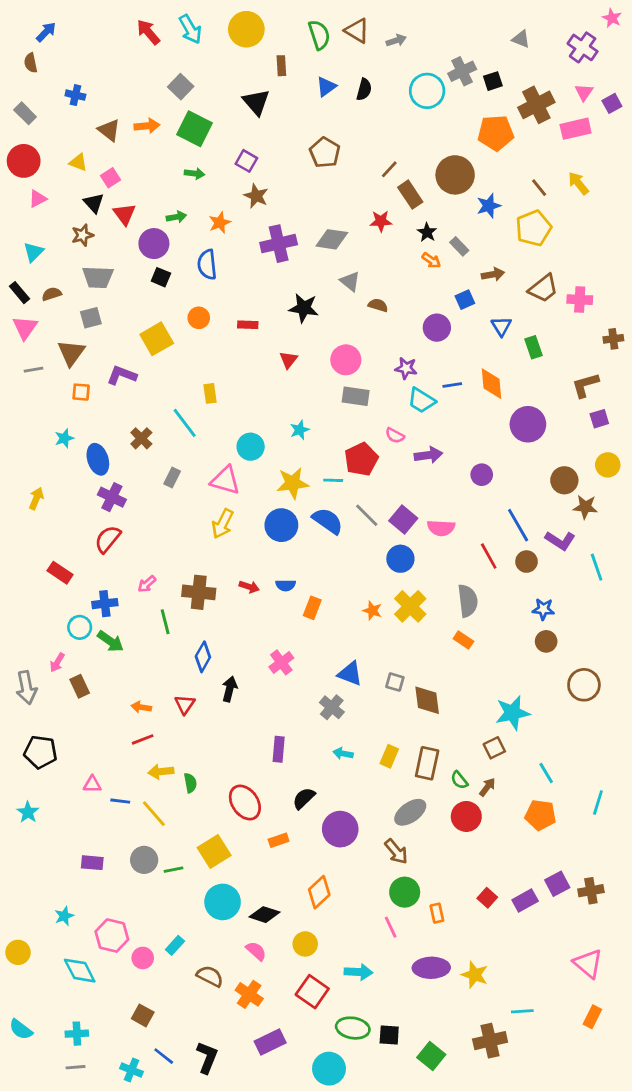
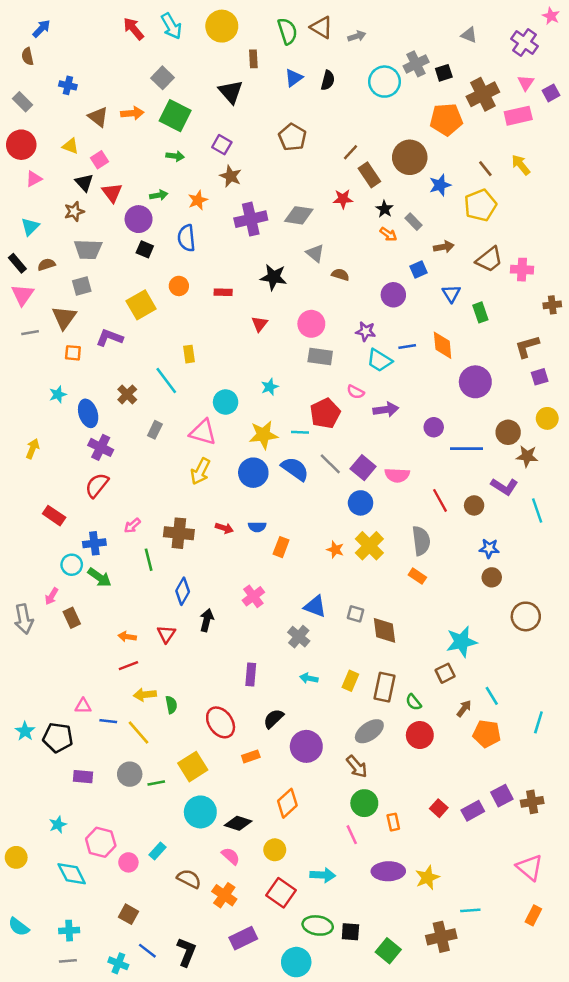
blue line: (518, 525) -> (466, 449), moved, turned -60
black pentagon: (40, 752) -> (58, 738), moved
brown arrow: (487, 787) -> (464, 709), moved
yellow star: (475, 975) -> (427, 878), turned 30

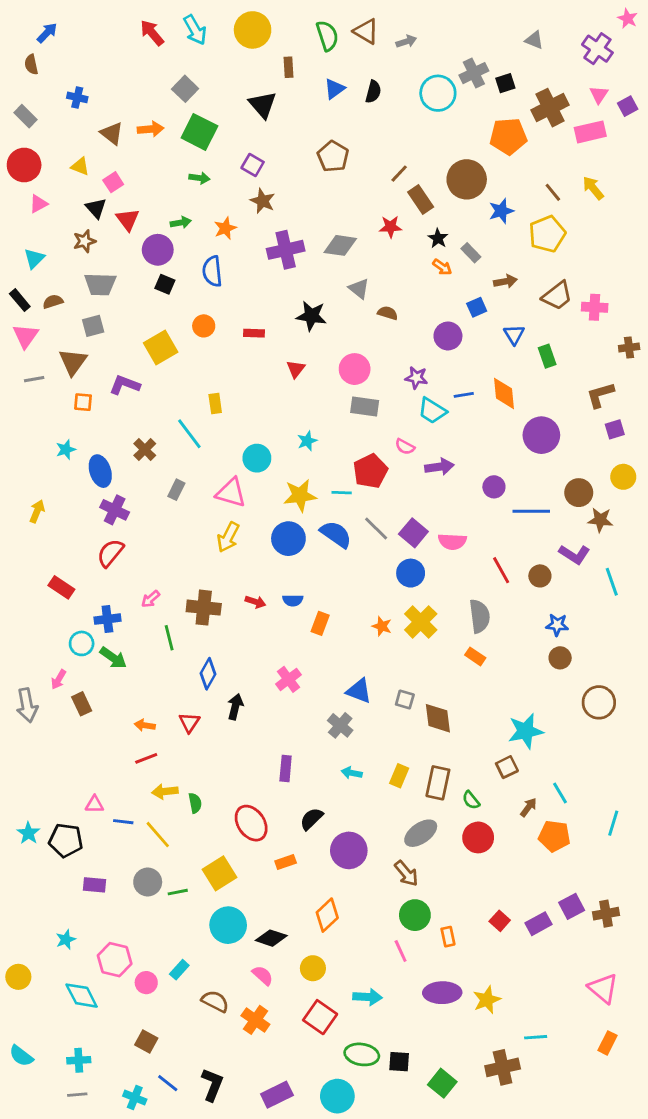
purple rectangle: (243, 938) -> (277, 1095), moved

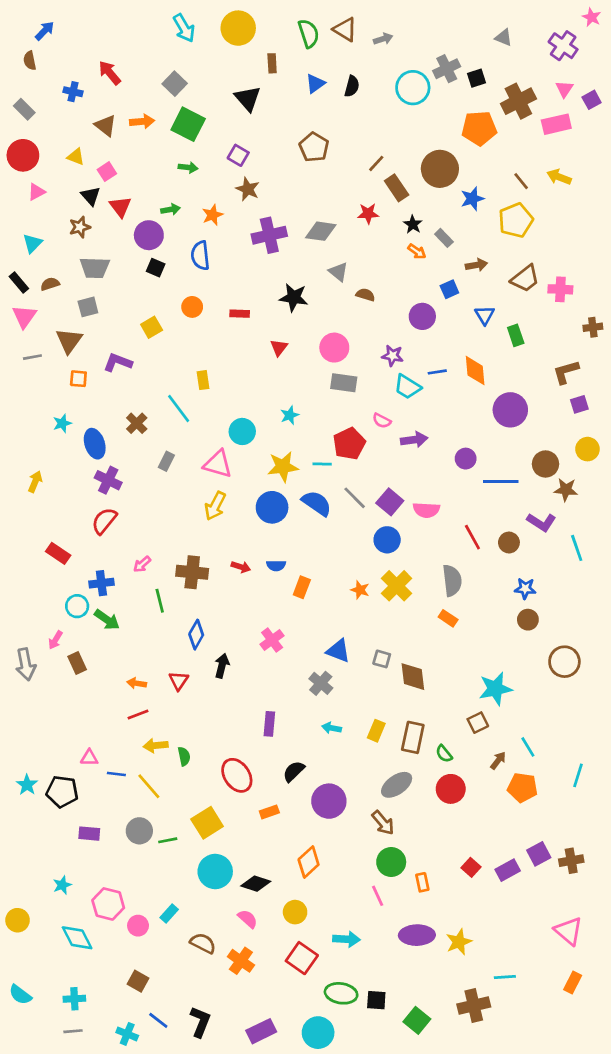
red arrow: (152, 33) -> (110, 73), moved
yellow arrow: (593, 188) -> (559, 177), turned -30
yellow square: (161, 347) -> (152, 327), size x0.7

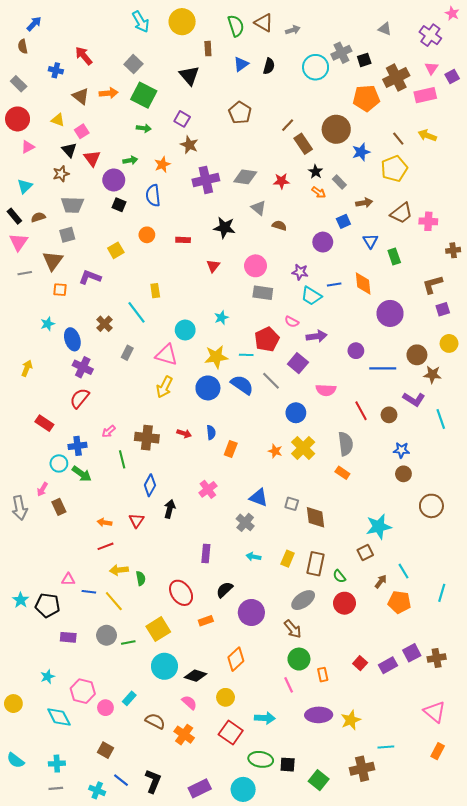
red star: (368, 214) -> (281, 181), moved
purple square: (390, 502) -> (298, 363), moved
blue semicircle: (276, 566) -> (211, 432), turned -96

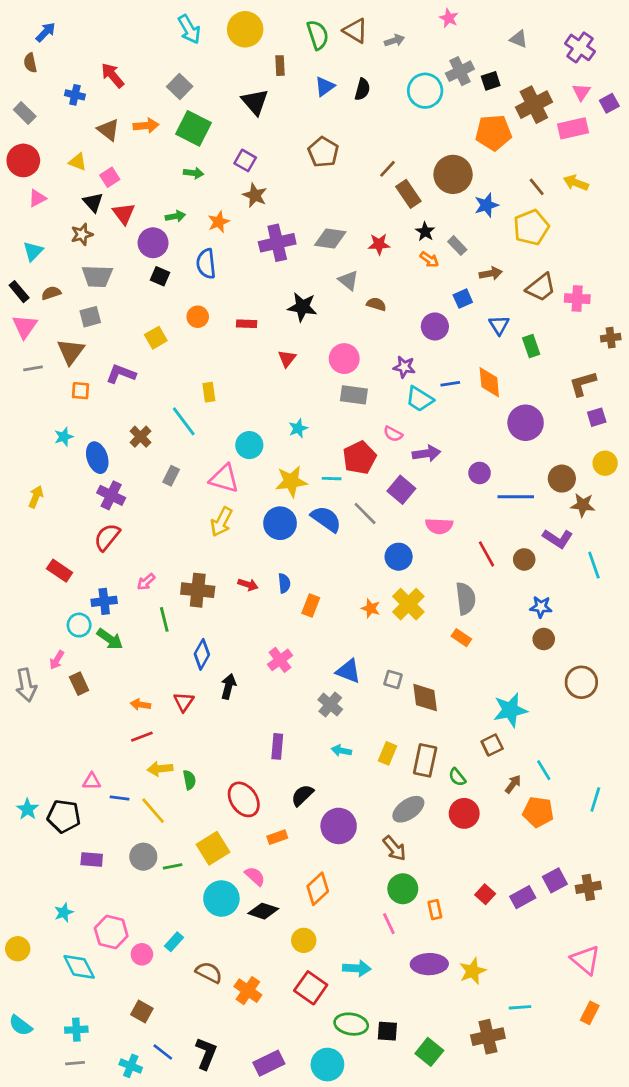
pink star: (452, 13) -> (449, 18), moved
pink semicircle: (189, 702) -> (255, 876), moved

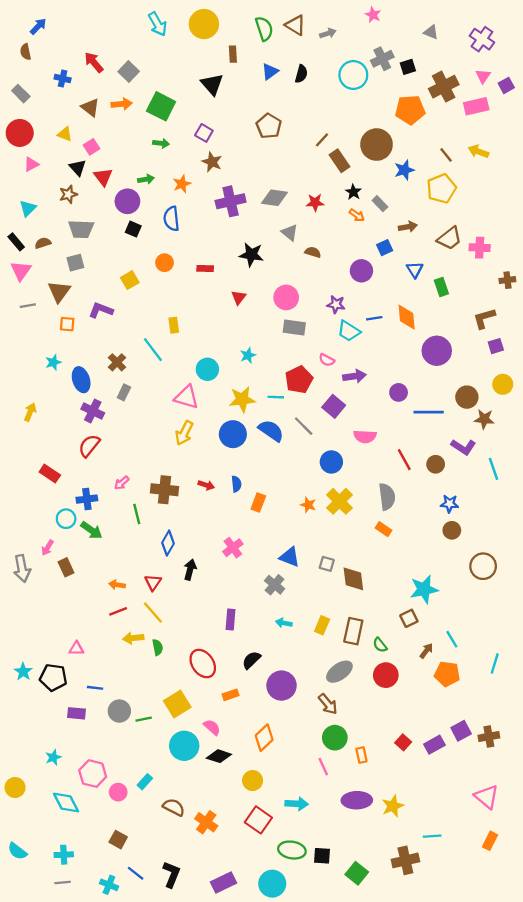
gray square: (180, 87) -> (129, 72), moved
gray rectangle: (171, 476) -> (124, 392), moved
blue line: (120, 798) -> (95, 688), moved
yellow line: (153, 811) -> (153, 613), moved

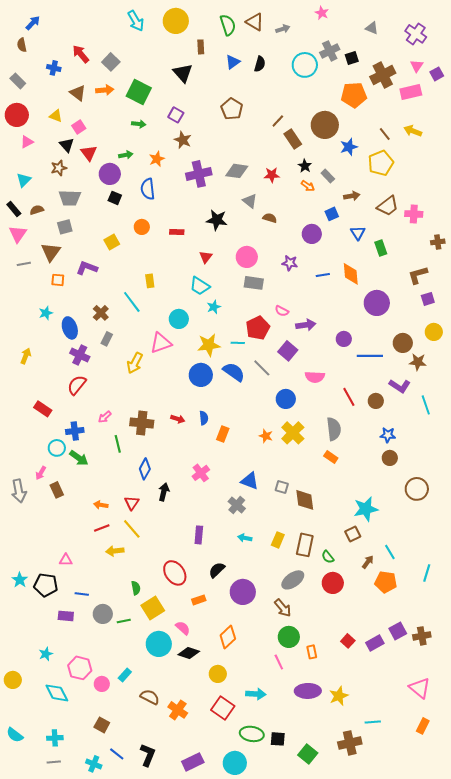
cyan trapezoid: (349, 331) -> (200, 286), moved
pink triangle: (187, 397) -> (161, 343), turned -35
yellow arrow: (184, 433) -> (135, 363), moved
green semicircle: (158, 647) -> (136, 588), moved

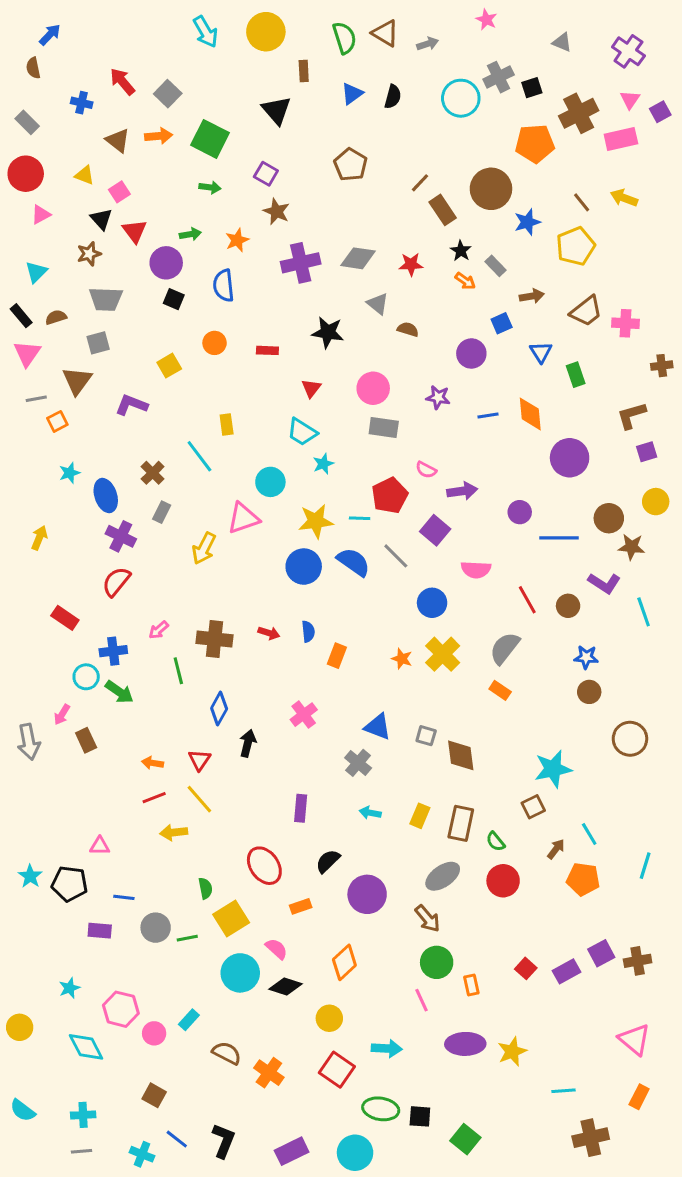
orange square: (58, 280) -> (57, 421), moved, turned -32
gray semicircle: (334, 429) -> (505, 648), turned -135
brown cross: (350, 743) -> (591, 1138), moved

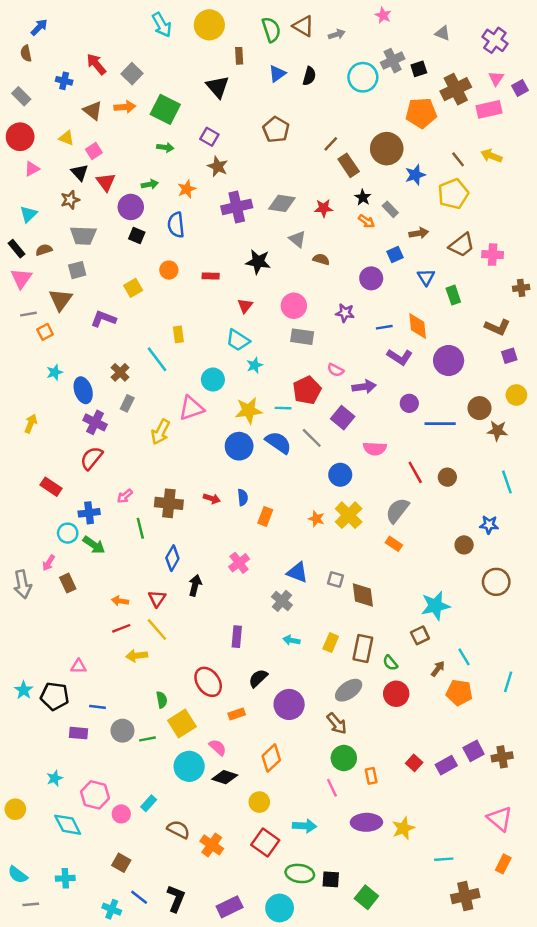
brown L-shape: (631, 415) -> (497, 327), turned -140
purple L-shape: (604, 583) -> (400, 357), moved
blue star: (586, 657) -> (489, 525), moved
gray line: (82, 1151) -> (31, 904), moved

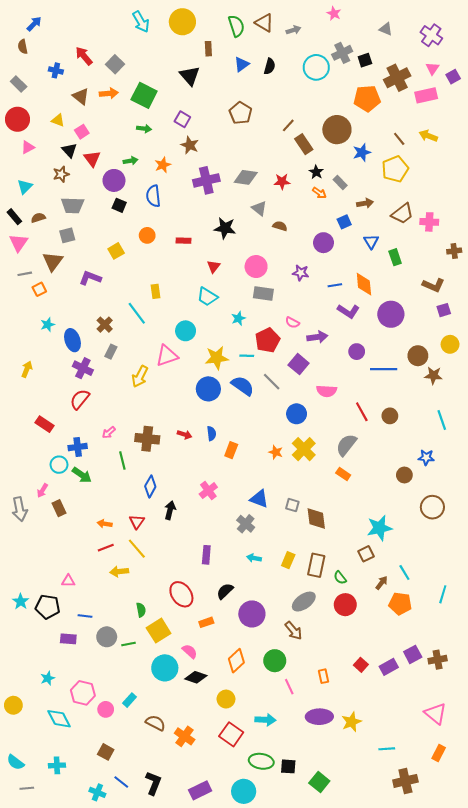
cyan star: (255, 365) -> (238, 318), moved
green circle: (344, 758) -> (275, 661), moved

